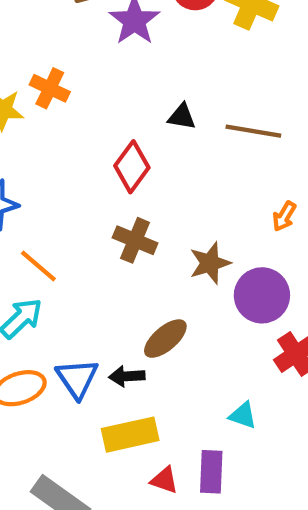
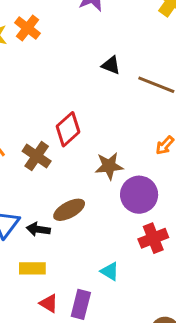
red diamond: (132, 167) -> (68, 129), moved
brown cross: (135, 240) -> (37, 156), moved
yellow rectangle: (130, 435) -> (32, 268), size x0.7

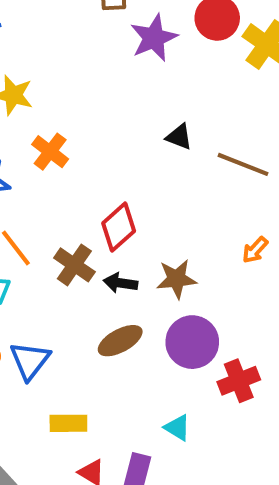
orange cross: (27, 28) -> (50, 152), moved
purple circle: (139, 195) -> (192, 342), moved
black arrow: (38, 229) -> (120, 283), moved

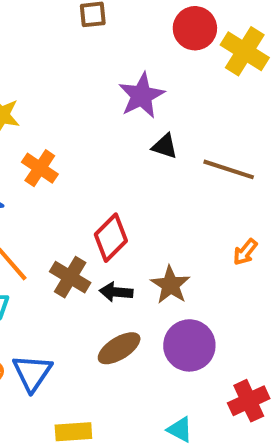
purple star: (154, 38) -> (142, 96), moved
brown star: (176, 279) -> (170, 285), turned -30
red cross: (239, 381) -> (249, 401), moved

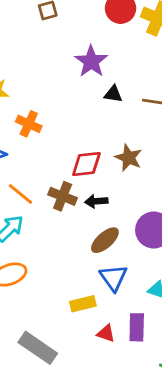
red diamond: (111, 238) -> (86, 164), turned 48
brown star: (170, 285) -> (129, 158), moved
blue triangle: (32, 373) -> (113, 278), moved

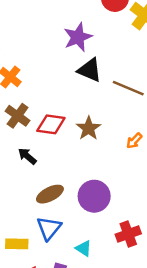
black triangle: (113, 94) -> (90, 70), size x1.5
brown cross: (63, 196) -> (18, 116), moved
black arrow: (96, 201) -> (27, 156), moved, turned 30

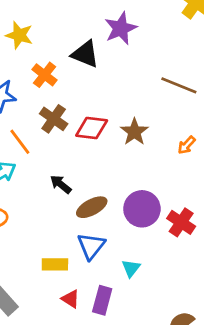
black triangle: (90, 70) -> (85, 54), moved
black arrow: (27, 156) -> (61, 184), moved
red cross: (128, 234) -> (181, 222), moved, turned -35
cyan triangle: (84, 248) -> (131, 268), turned 36

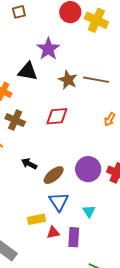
red diamond: (92, 128) -> (57, 116), moved
brown star: (134, 132) -> (68, 80), moved
red triangle: (71, 299) -> (53, 232), moved, turned -32

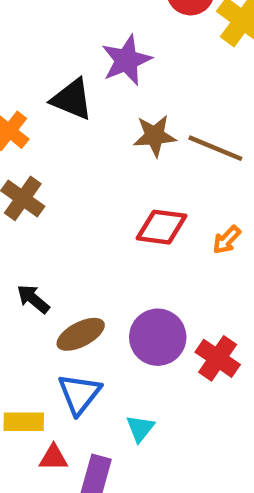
brown star: (68, 80) -> (155, 136), turned 30
red diamond: (57, 116) -> (162, 227), moved

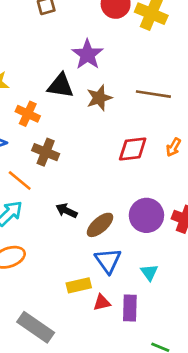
brown star: (155, 136) -> (99, 98), moved

